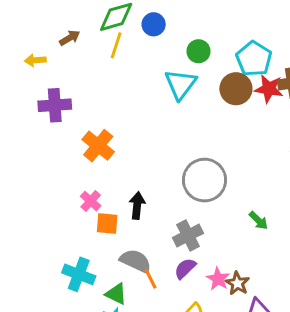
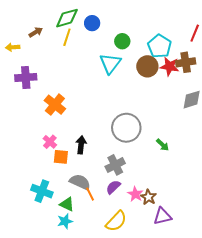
green arrow: (258, 220) -> (162, 145), moved

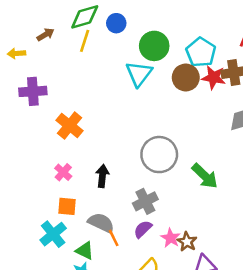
green circle: (122, 41) -> (154, 46), size x1.5
green arrow: (162, 145) -> (205, 176), size x1.6
orange square: (61, 157) -> (67, 206), moved
cyan cross: (42, 191) -> (53, 234), turned 30

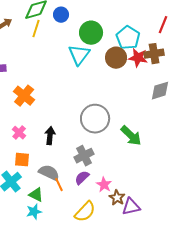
brown star: (187, 242) -> (117, 198), moved

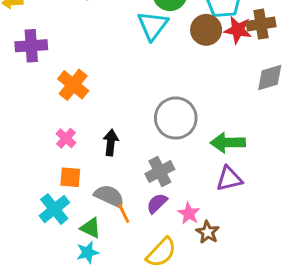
green arrow: (131, 136) -> (228, 143), turned 135
purple triangle: (131, 207) -> (229, 179), moved

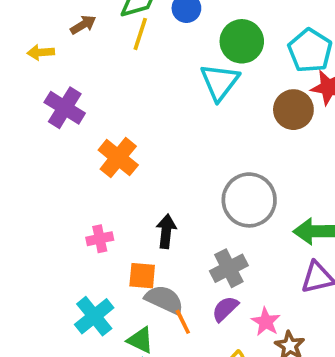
brown circle: (206, 30) -> (293, 110), moved
purple cross: (31, 46) -> (65, 108), turned 36
pink cross: (66, 138) -> (100, 239), moved, turned 36
orange square: (70, 177) -> (142, 276), moved

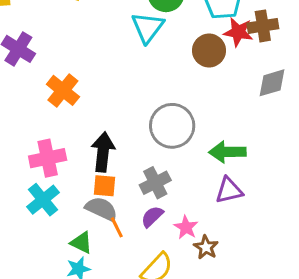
black arrow: (166, 231) -> (103, 152), size x1.4
pink cross: (100, 239) -> (48, 158), size x1.6
orange square: (142, 276) -> (104, 186), moved
cyan cross: (94, 316) -> (43, 200), moved

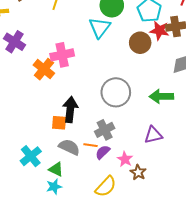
green arrow: (227, 152) -> (161, 96), moved
pink cross: (48, 158) -> (62, 55), moved
orange square: (104, 186) -> (59, 123), moved
cyan cross: (43, 200) -> (31, 156), moved
orange line: (117, 227) -> (90, 145), moved, turned -56

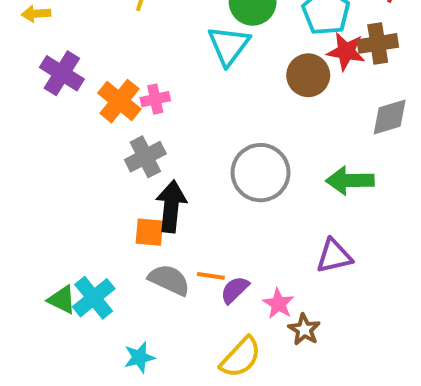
pink cross: (62, 55) -> (155, 99), size x0.6
orange cross: (44, 69) -> (119, 101), moved
gray cross: (105, 130) -> (145, 157), moved
green triangle: (56, 169) -> (62, 300), moved

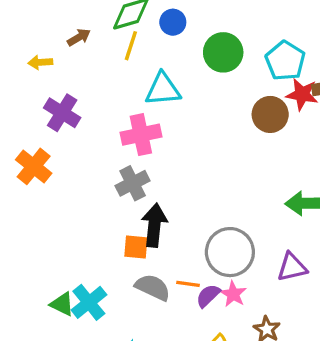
cyan triangle: (229, 45) -> (163, 89), moved, turned 48
pink cross: (155, 99) -> (141, 135), size x1.6
orange cross: (119, 101) -> (34, 166), moved
gray circle: (261, 173) -> (230, 252), moved
pink star: (278, 304) -> (233, 294), moved

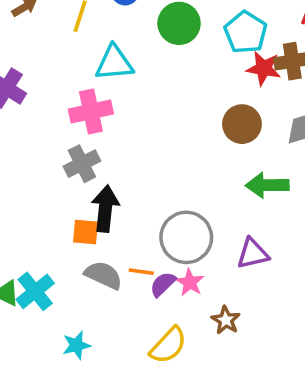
brown circle: (270, 114) -> (242, 124), moved

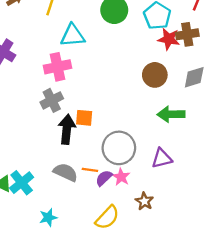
orange square: (86, 232) -> (84, 118), moved

